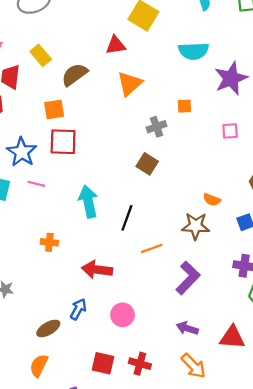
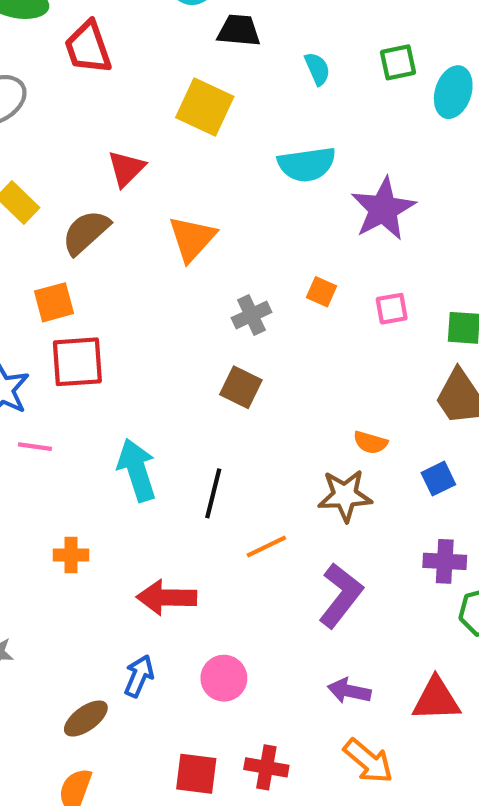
red triangle: (116, 45) -> (126, 169), moved, turned -30
orange square: (184, 106) -> (322, 292), moved, turned 32

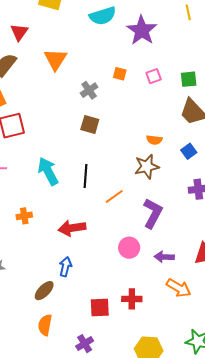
pink circle: (224, 678) -> (129, 248), moved

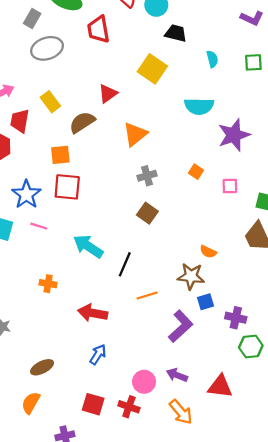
gray cross: (89, 90) -> (147, 176), moved
blue square: (189, 151) -> (205, 302), moved
cyan arrow: (48, 171) -> (88, 246), turned -48
pink circle: (129, 248) -> (144, 382), moved
blue arrow: (65, 267) -> (98, 354), moved

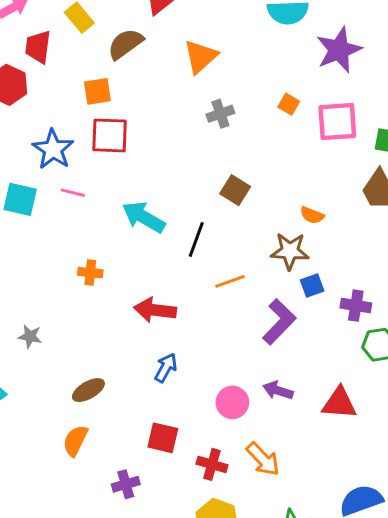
pink square: (230, 186) -> (337, 122), size x1.8
brown square: (147, 213) -> (235, 190), moved
red cross: (129, 407) -> (212, 464), moved
orange arrow: (181, 412) -> (263, 459), moved

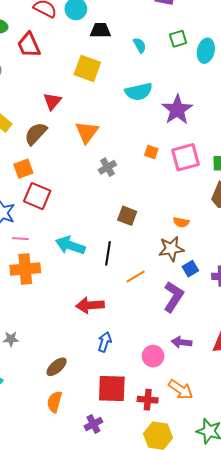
red square: (110, 135) -> (37, 196), turned 32
orange cross: (90, 273) -> (25, 269), moved, size x1.8
red square: (163, 438) -> (112, 388), size x1.4

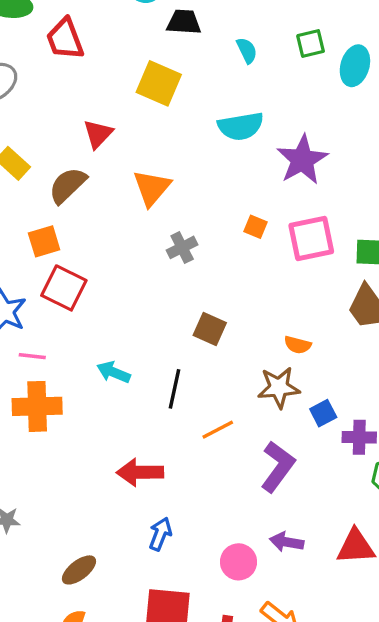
cyan arrow: (70, 245) -> (113, 372), size x0.7
blue square: (190, 269) -> (323, 413), moved

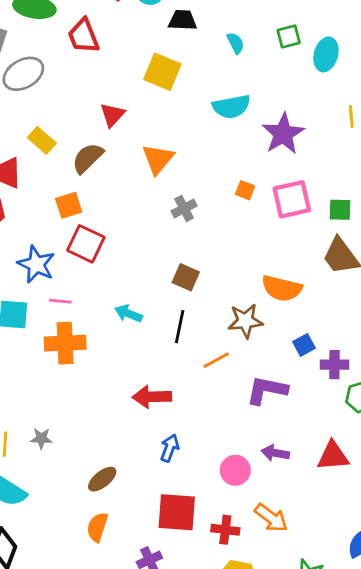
brown square: (210, 329) -> (186, 277), moved
orange semicircle: (298, 345) -> (282, 288), size x1.8
brown star: (279, 387) -> (245, 321), moved
purple L-shape: (278, 467) -> (267, 390), turned -114

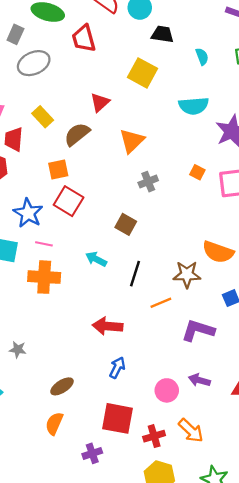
brown square: (186, 277) -> (126, 224), moved
red cross: (225, 530) -> (154, 436), turned -30

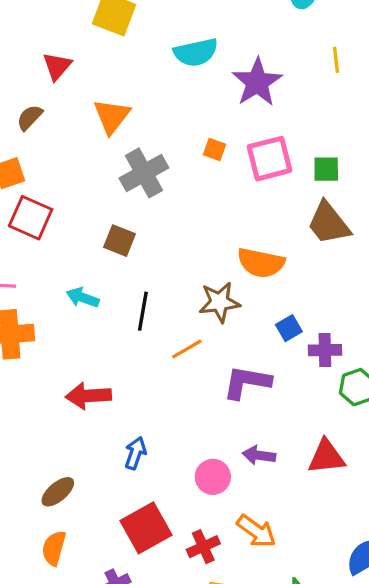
brown semicircle: (77, 134) -> (30, 117), size x0.7
gray cross: (148, 182) -> (144, 173), size x1.6
red arrow: (108, 326) -> (88, 396), moved
red square: (118, 418) -> (146, 528), turned -32

